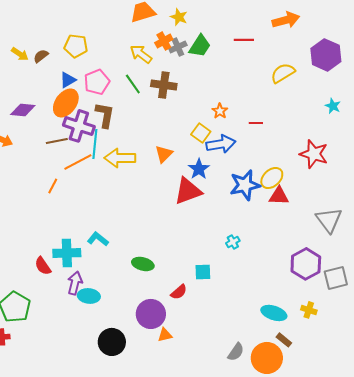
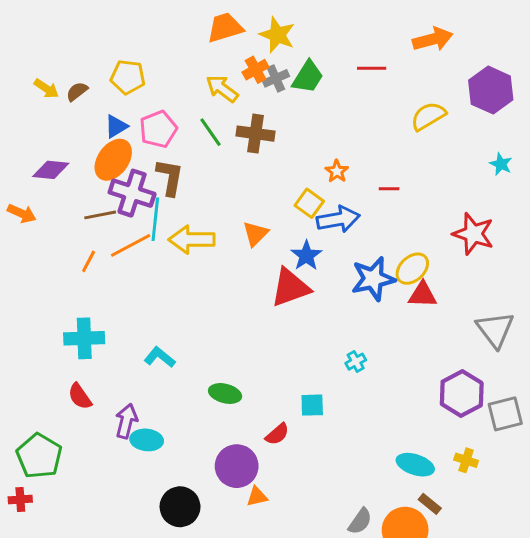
yellow star: (179, 17) -> (277, 35), size x1.4
orange line: (53, 186) -> (89, 261), moved
cyan cross: (67, 253) -> (84, 338), moved

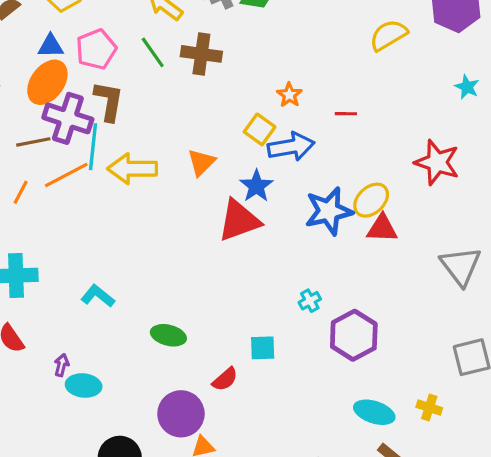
blue triangle: (116, 126) -> (51, 46), turned 30
purple hexagon: (462, 393) -> (354, 335), moved
purple arrow: (126, 421) -> (62, 365), size x0.6

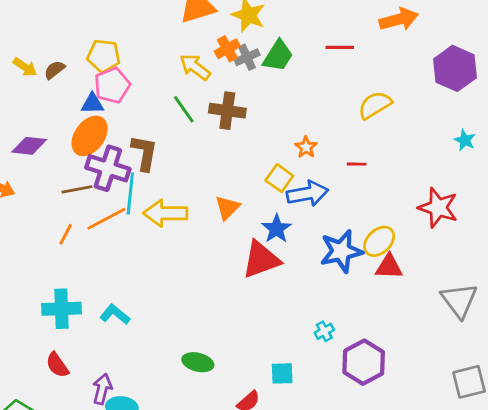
yellow semicircle: (388, 35) -> (375, 105), moved
pink pentagon: (96, 49) -> (112, 85), moved
cyan L-shape: (98, 296) -> (115, 314), moved
purple arrow: (62, 365) -> (102, 389), size x1.5

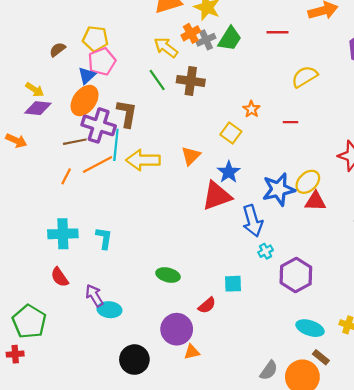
yellow arrow: (25, 67) -> (35, 90), moved
blue triangle: (92, 104) -> (87, 76), turned -42
blue arrow: (307, 194) -> (253, 221), moved, turned 84
cyan L-shape: (115, 314) -> (104, 238), turned 60
purple arrow: (102, 389) -> (94, 296), turned -45

